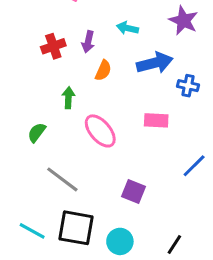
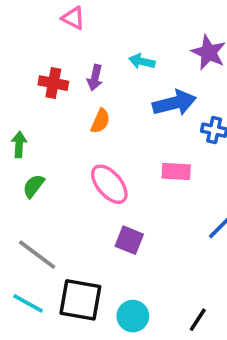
red cross: (53, 46) -> (53, 83), turned 30
orange semicircle: (103, 70) -> (100, 121), moved
green arrow: (68, 98) -> (19, 144), moved
gray line: (62, 179) -> (37, 255), moved
purple square: (134, 192) -> (129, 240), moved

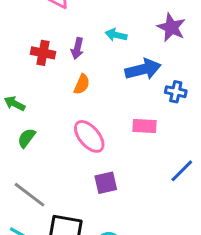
green arrow: (19, 144) -> (15, 104), turned -66
purple square: (129, 240) -> (106, 183), turned -35

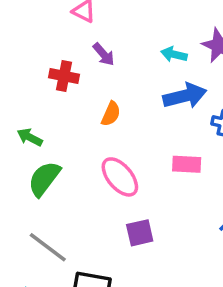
cyan arrow: (116, 35) -> (174, 54), moved
purple arrow: (77, 48) -> (104, 54), moved, turned -54
green semicircle: (27, 138) -> (44, 179), size x1.5

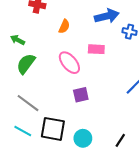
pink rectangle: (187, 164) -> (96, 49), moved

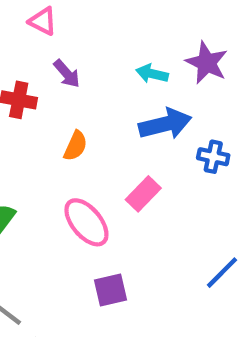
pink rectangle: (96, 49) -> (143, 194), turned -49

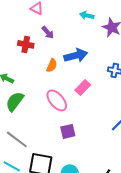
cyan arrow: (152, 74) -> (87, 15), moved
blue arrow: (165, 124) -> (76, 55), moved

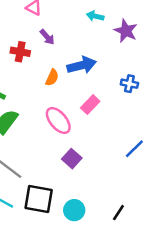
purple square: (68, 131) -> (72, 159), turned -35

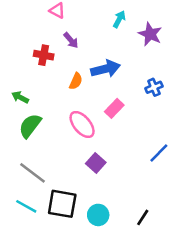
cyan arrow: (95, 16) -> (119, 19), turned 105
blue cross: (129, 84) -> (154, 87), turned -35

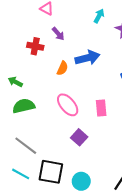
pink rectangle: (114, 108) -> (101, 108), moved, turned -49
green semicircle: (30, 126) -> (24, 106), turned 40

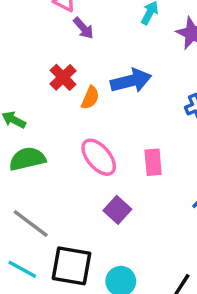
purple arrow: (58, 34) -> (83, 28), moved
red cross: (35, 46) -> (63, 77), moved, turned 35

